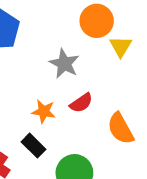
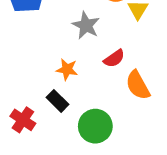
red semicircle: (81, 103) -> (114, 58), moved

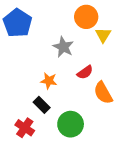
red cross: (23, 120) -> (25, 128), moved

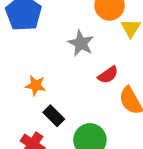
orange star: (49, 81) -> (36, 85), moved

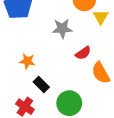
gray star: (81, 43) -> (62, 29), turned -30

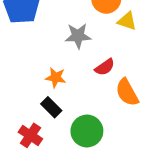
yellow triangle: (101, 17) -> (127, 21), turned -42
orange star: (27, 61) -> (56, 78), moved

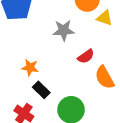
orange star: (56, 78) -> (30, 68), moved

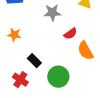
orange star: (30, 68) -> (14, 35), moved

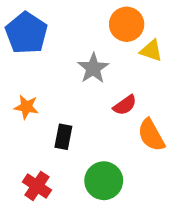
gray star: (52, 13) -> (93, 68), turned -30
black rectangle: (34, 61) -> (63, 137), moved, turned 56

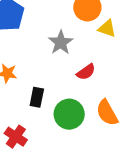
orange semicircle: (151, 135) -> (107, 113), moved
green circle: (104, 181) -> (69, 114), moved

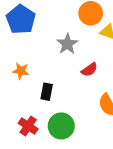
green circle: (69, 114) -> (61, 126), moved

